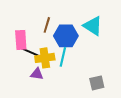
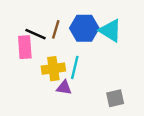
blue hexagon: (66, 36) -> (84, 28), moved
black line: (30, 52) -> (36, 34), moved
purple triangle: (37, 74) -> (64, 88), moved

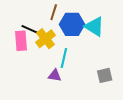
brown line: (56, 29) -> (54, 12), moved
yellow cross: (53, 69) -> (45, 39), moved, turned -30
gray square: (115, 98) -> (105, 75), moved

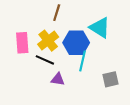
blue hexagon: (72, 24) -> (76, 43), moved
black line: (30, 30) -> (45, 60), moved
cyan line: (64, 58) -> (83, 61), moved

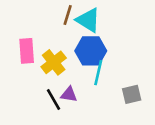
cyan triangle: (100, 28) -> (88, 20), moved
yellow cross: (48, 41) -> (54, 62), moved
black line: (45, 60) -> (54, 100), moved, turned 36

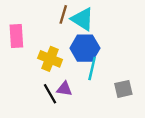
pink rectangle: (27, 51) -> (16, 36), moved
yellow cross: (54, 62) -> (50, 59), turned -30

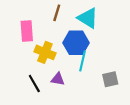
cyan triangle: (82, 19) -> (88, 18), moved
pink rectangle: (16, 36) -> (27, 31), moved
black line: (50, 94) -> (34, 83), moved

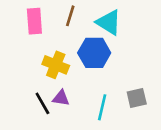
pink rectangle: (27, 31) -> (34, 21), moved
cyan line: (82, 61) -> (102, 107), moved
purple triangle: (58, 79) -> (61, 98), moved

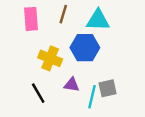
cyan triangle: (109, 22) -> (98, 20), turned -30
purple triangle: (61, 98) -> (72, 85), moved
gray square: (137, 98) -> (108, 88), moved

